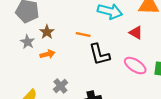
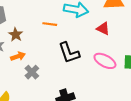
orange line: (83, 35) -> (50, 24), moved
gray cross: (60, 86) -> (32, 72), moved

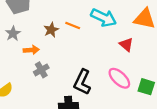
brown star: (16, 35) -> (51, 30), moved
black L-shape: (69, 53) -> (82, 82), moved, turned 30

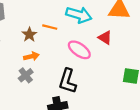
orange arrow: (31, 50) -> (31, 56), moved
pink ellipse: (119, 78) -> (79, 50), moved

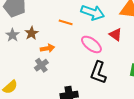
brown star: (29, 35) -> (32, 33), moved
black L-shape: (68, 81) -> (98, 73), moved

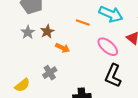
orange arrow: (47, 48) -> (63, 48), turned 32
gray cross: (41, 65) -> (50, 73), moved

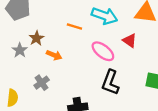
gray star: (28, 32) -> (20, 50), moved
yellow semicircle: (22, 85) -> (12, 98), turned -42

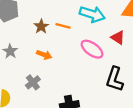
brown star: (37, 38) -> (41, 26), moved
black L-shape: (110, 82) -> (115, 79), moved

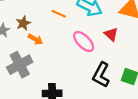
brown star: (41, 26) -> (23, 23), moved
gray cross: (33, 82) -> (20, 65), size x1.6

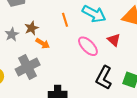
orange line: (59, 14) -> (65, 20), turned 48

